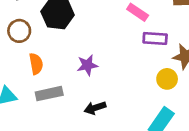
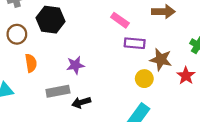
gray rectangle: (49, 94) -> (58, 91), moved

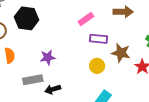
pink rectangle: (120, 20) -> (86, 19), turned -70
yellow circle: (144, 79) -> (97, 66), moved

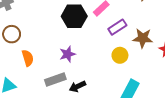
black hexagon: (27, 18) -> (74, 16), moved
purple rectangle: (99, 39) -> (117, 27), turned -30

